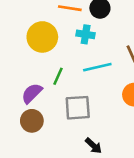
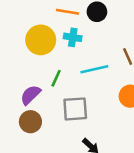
cyan cross: (86, 34) -> (73, 37), moved

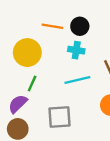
cyan cross: (73, 37) -> (76, 50), moved
green line: (56, 78) -> (32, 84), moved

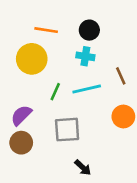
orange line: (52, 26) -> (46, 30), moved
green line: (32, 84) -> (55, 92), moved

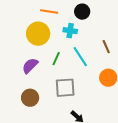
cyan cross: (85, 56) -> (70, 31), moved
cyan line: (87, 89) -> (80, 57), turned 70
purple semicircle: (21, 115) -> (30, 66), moved

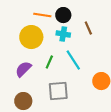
black circle: (82, 12) -> (63, 15), moved
brown line: (106, 47) -> (88, 28), moved

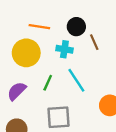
black circle: (63, 15) -> (76, 27), moved

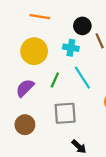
orange line: (39, 27) -> (40, 17), moved

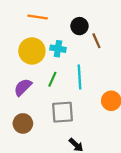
cyan cross: (71, 48) -> (58, 49), moved
cyan line: (82, 78) -> (79, 77), turned 30

